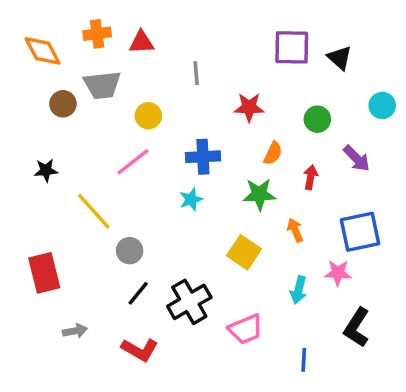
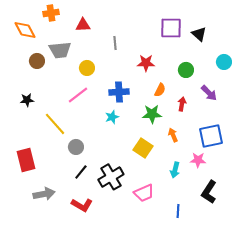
orange cross: (97, 34) -> (51, 13), moved
gray arrow: (75, 331) -> (44, 194), size x1.5

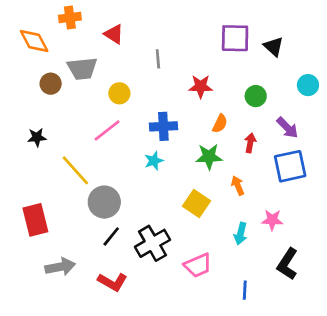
red triangle: (83, 25) -> (114, 34), turned 35
blue square: (211, 136) -> (290, 166), moved
gray circle: (76, 147) -> (104, 202), size x1.5

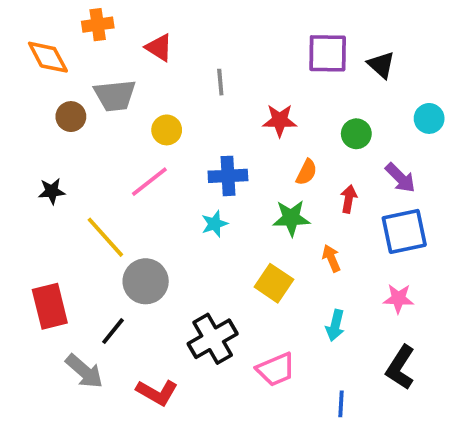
pink star: (272, 220) -> (398, 299), moved
black line: (111, 236) -> (113, 331), moved
gray arrow: (60, 267) -> (84, 371), turned 52

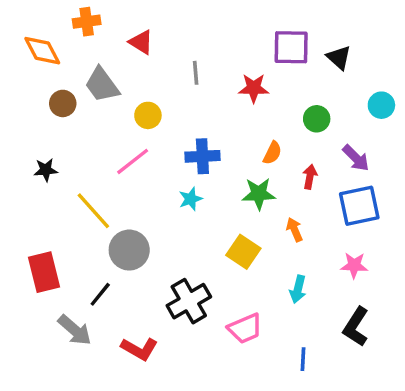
gray trapezoid: (115, 95) -> (102, 85), turned 60
red star: (280, 120) -> (254, 88), moved

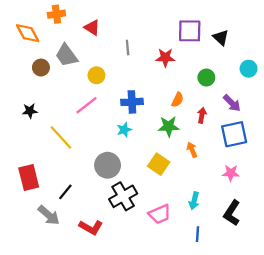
gray circle: (129, 250) -> (108, 165), moved
cyan arrow: (298, 289) -> (194, 201), moved

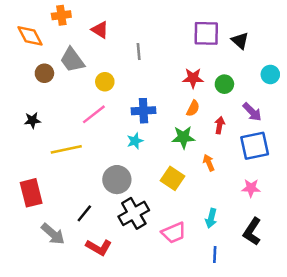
red star: (165, 58) -> (193, 78), moved
yellow line: (61, 137) -> (66, 149), turned -60
black line: (65, 192) -> (84, 213), moved

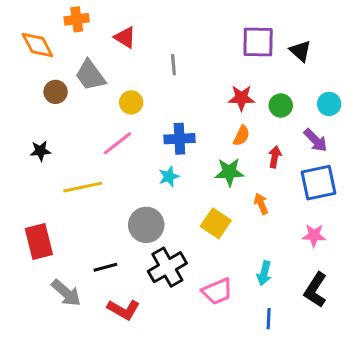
cyan circle: (270, 74) -> (329, 104), moved
black line: (84, 213) -> (105, 267), turned 36

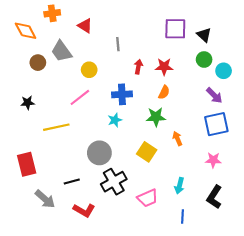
green circle: (281, 105) -> (204, 60), moved
red arrow: (275, 157) -> (138, 67), moved

